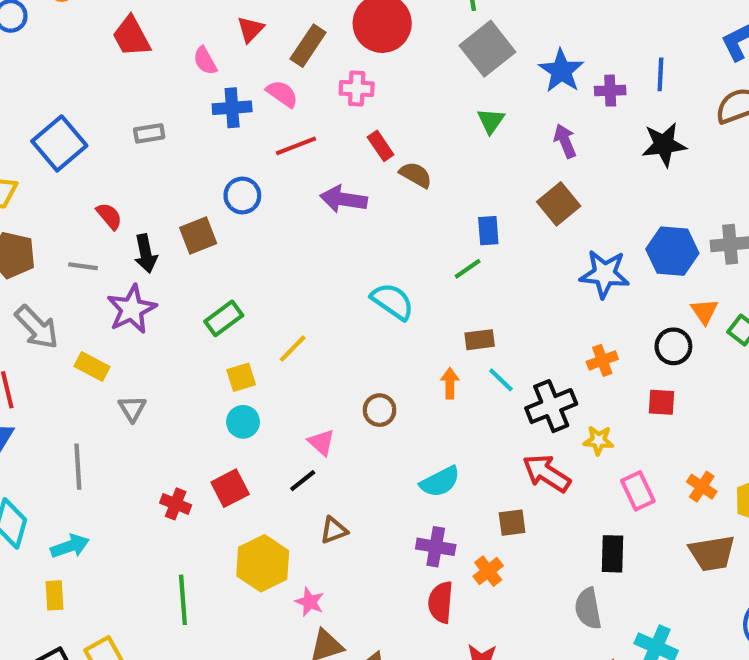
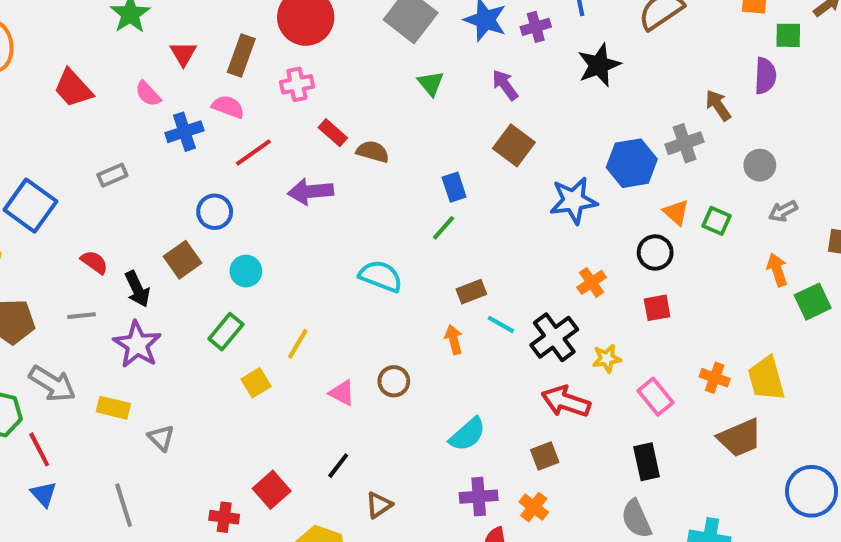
cyan circle: (243, 422) -> (246, 271), moved
pink triangle: (321, 442) -> (342, 393), moved

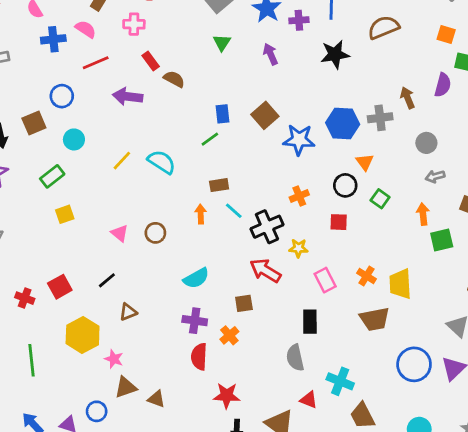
brown square: (514, 145) -> (265, 115), moved
green square: (716, 221) -> (380, 199), moved
yellow line: (298, 344) -> (122, 161), moved

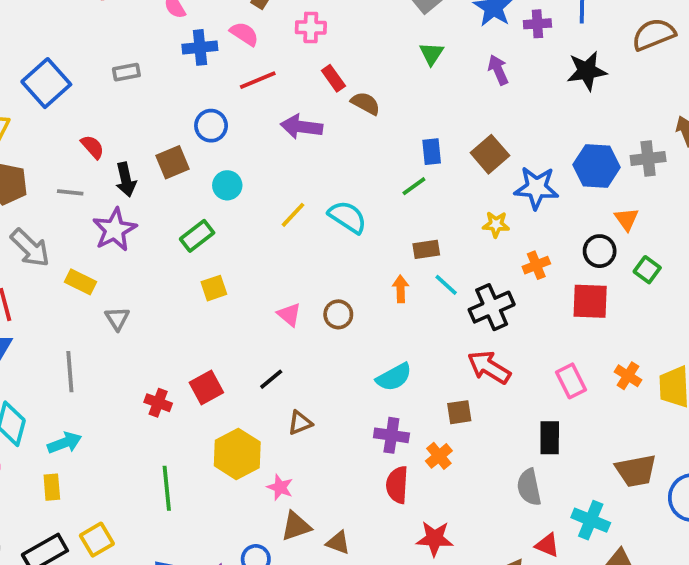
red square: (339, 222) -> (590, 301), size x1.5
yellow star: (298, 248) -> (496, 224), moved
brown trapezoid: (375, 319) -> (636, 471), moved

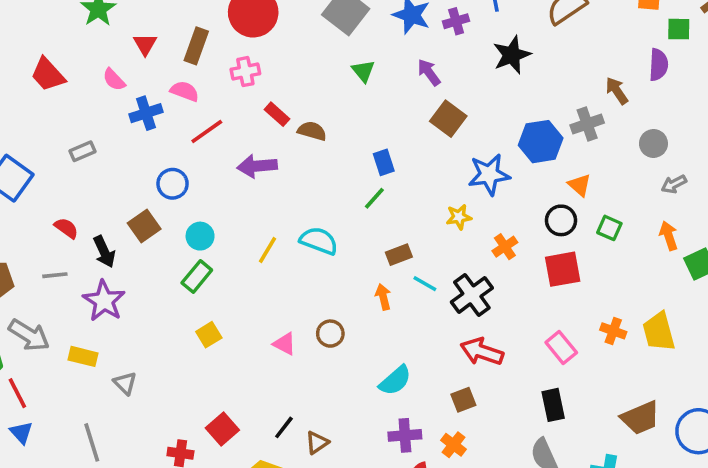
brown square: (490, 154) -> (448, 119), moved
green rectangle: (197, 236) -> (197, 277), moved
black line: (271, 379) -> (284, 427), moved

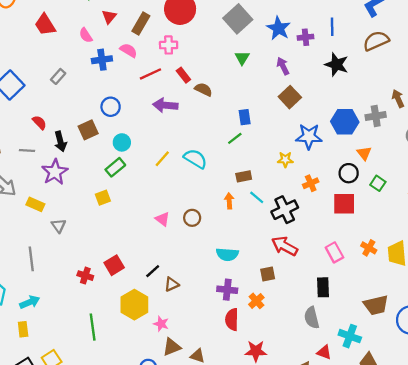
black star: (512, 55) -> (336, 65), turned 30
red line: (207, 132) -> (150, 74), moved
gray rectangle: (82, 151) -> (58, 76), turned -35
yellow square: (209, 335) -> (103, 198), moved
cyan semicircle: (395, 380) -> (227, 254), turned 35

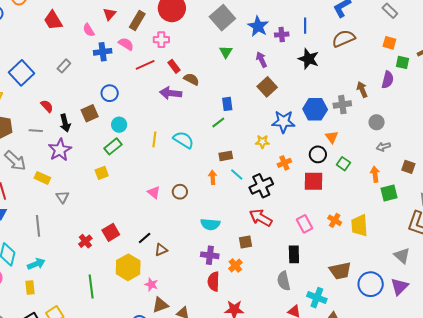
purple arrow: (165, 105) -> (171, 93), moved
yellow line: (162, 159) -> (154, 139), turned -35
red cross: (85, 276) -> (85, 241), turned 32

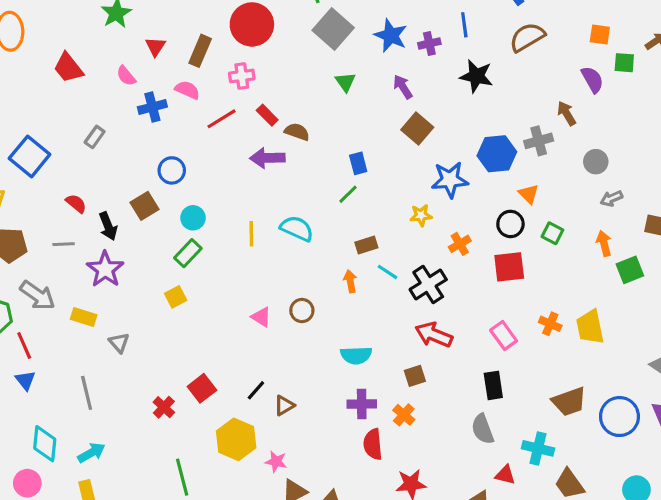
purple semicircle: (388, 80) -> (592, 79), moved, turned -36

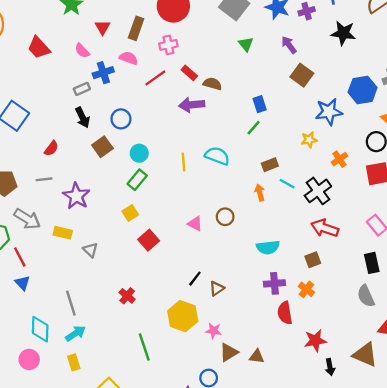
gray rectangle: (95, 137) -> (82, 89), moved, turned 35
red semicircle: (76, 203) -> (51, 148), turned 91
black arrow: (108, 226) -> (83, 117), moved
red square: (202, 388) -> (149, 240), moved
gray line: (87, 393) -> (71, 303), moved

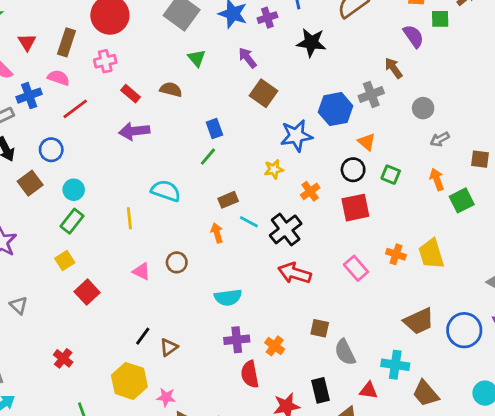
red line: (155, 78) -> (75, 109), moved
brown semicircle: (212, 84) -> (171, 89), moved
yellow line: (184, 162) -> (129, 218), moved
brown square: (313, 260) -> (320, 328), moved, turned 35
black rectangle: (372, 263) -> (320, 390), moved

